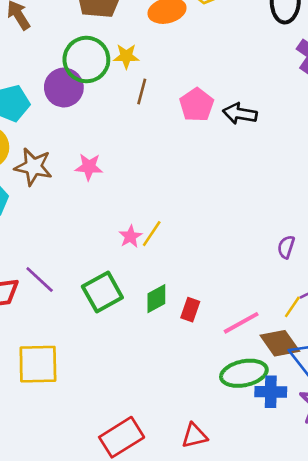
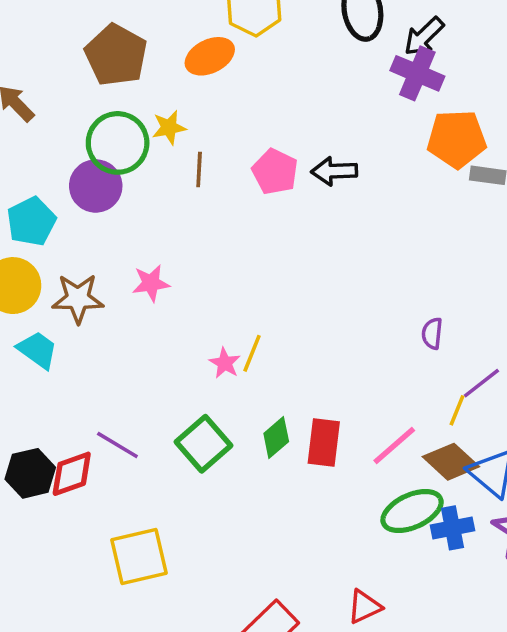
red rectangle: (190, 310) -> (324, 442), size x1.5

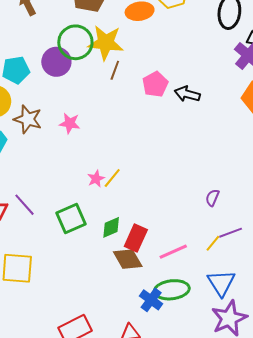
yellow star: (169, 128) -> (106, 43), size x1.8
brown diamond: (451, 462) -> (128, 259), moved
blue cross: (452, 528) -> (151, 300), moved, turned 30

